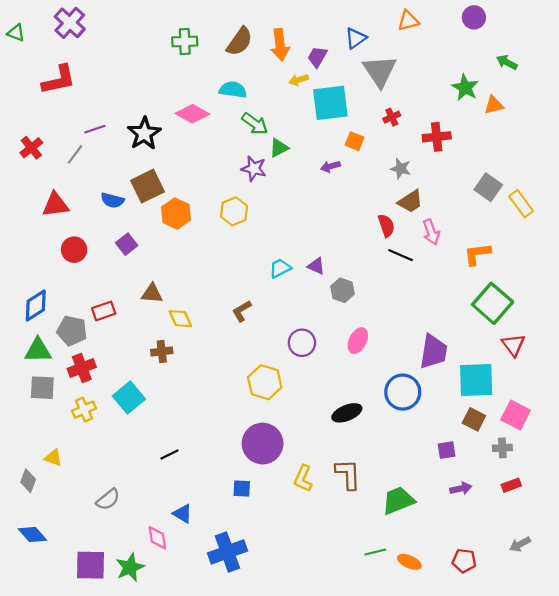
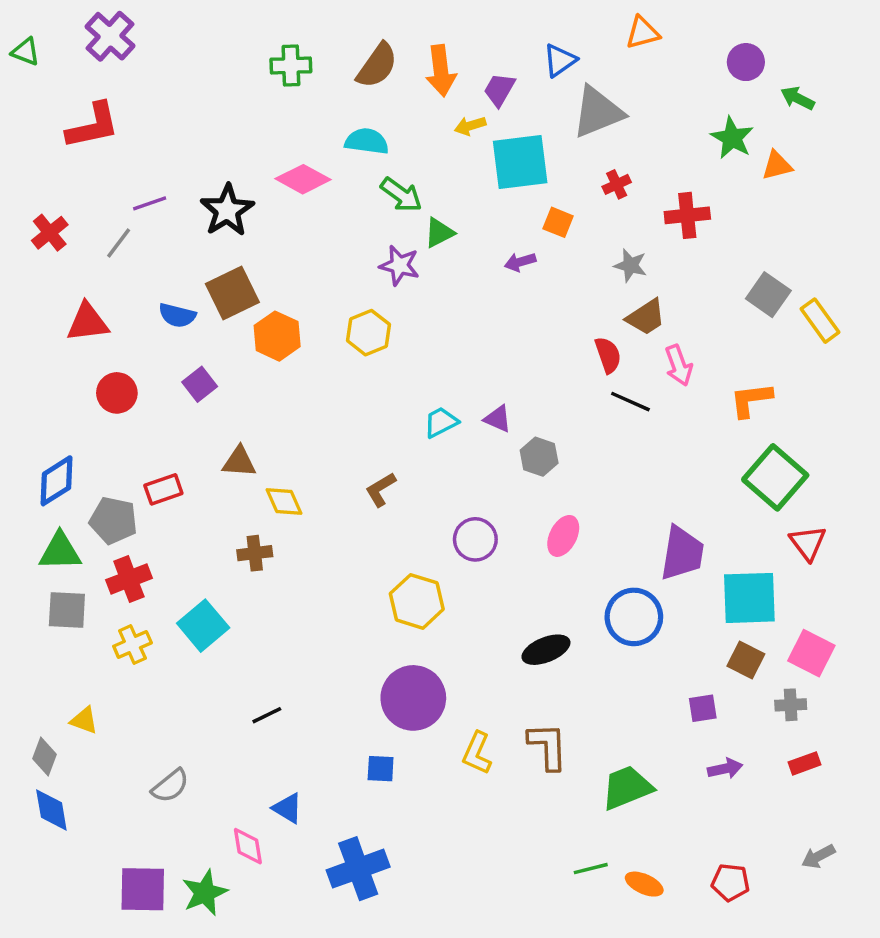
purple circle: (474, 17) -> (746, 62), moved
gray triangle: (380, 71) -> (598, 112), turned 42
blue diamond: (32, 534) -> (51, 810), moved, turned 32

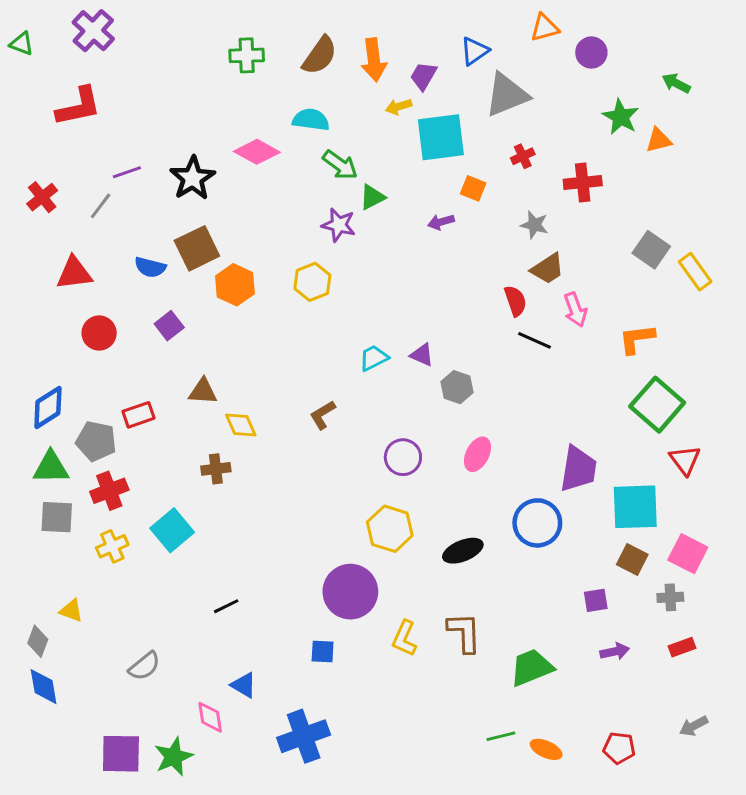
purple circle: (746, 62) -> (591, 53), moved
yellow hexagon: (417, 601) -> (390, 529), moved

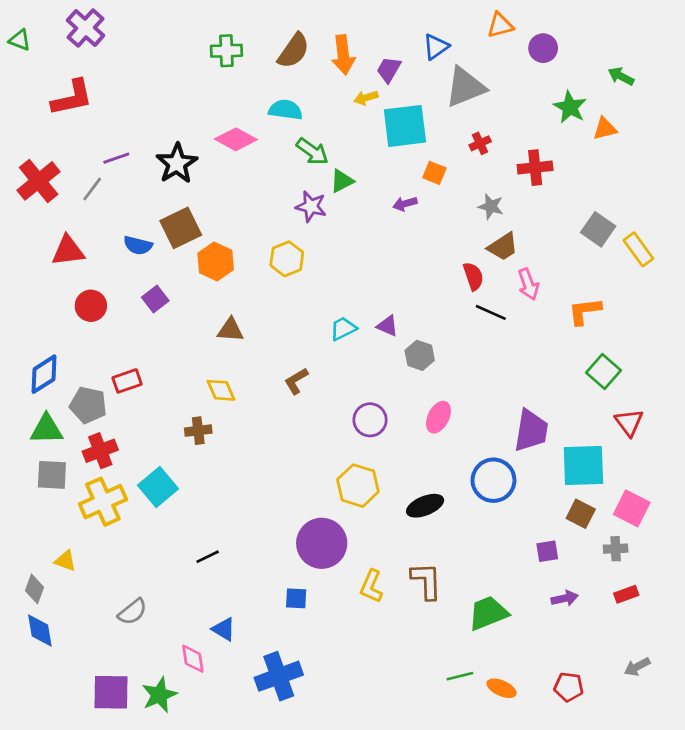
red cross: (42, 197) -> (39, 181), size x1.5
brown triangle: (203, 391) -> (230, 330), moved
green square: (657, 405) -> (604, 372), size x0.7
yellow cross: (112, 546) -> (103, 502), size x1.6

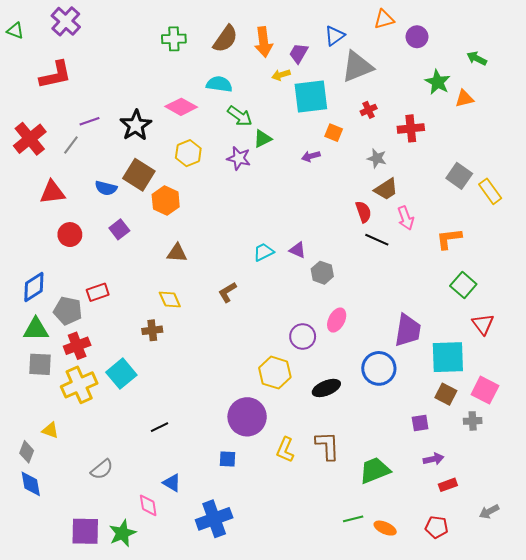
brown square: (181, 228) -> (139, 175), turned -32
yellow hexagon: (287, 259) -> (188, 153), moved
purple circle: (370, 420) -> (303, 336), moved
red rectangle: (626, 594) -> (448, 485), moved

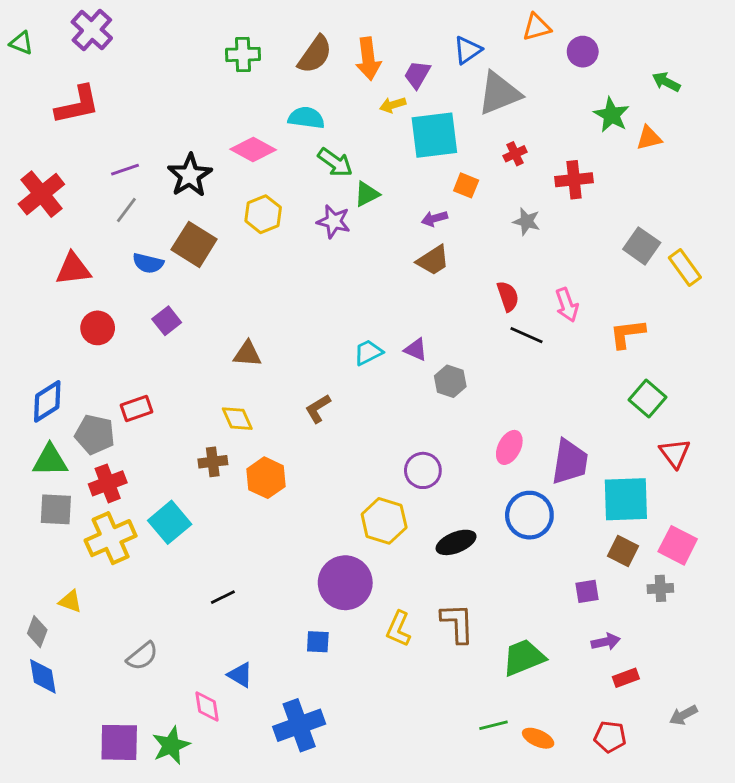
gray line: (71, 145) -> (126, 210), moved
brown trapezoid: (386, 189) -> (433, 260), moved
orange hexagon: (166, 201) -> (266, 478), moved
pink ellipse: (337, 320) -> (509, 447), moved

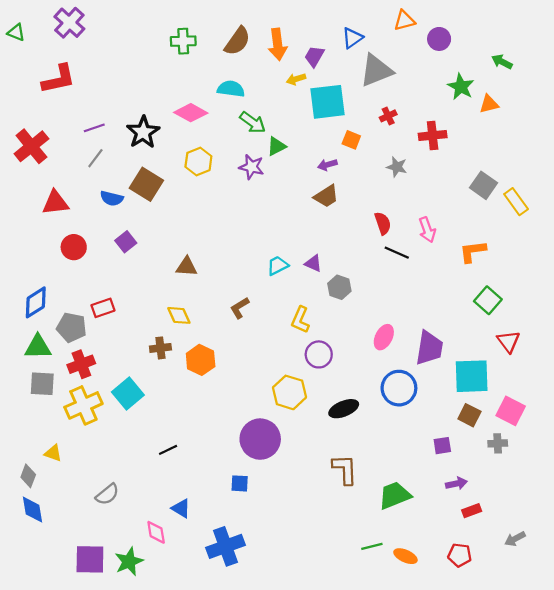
yellow L-shape: (398, 629) -> (300, 320), moved

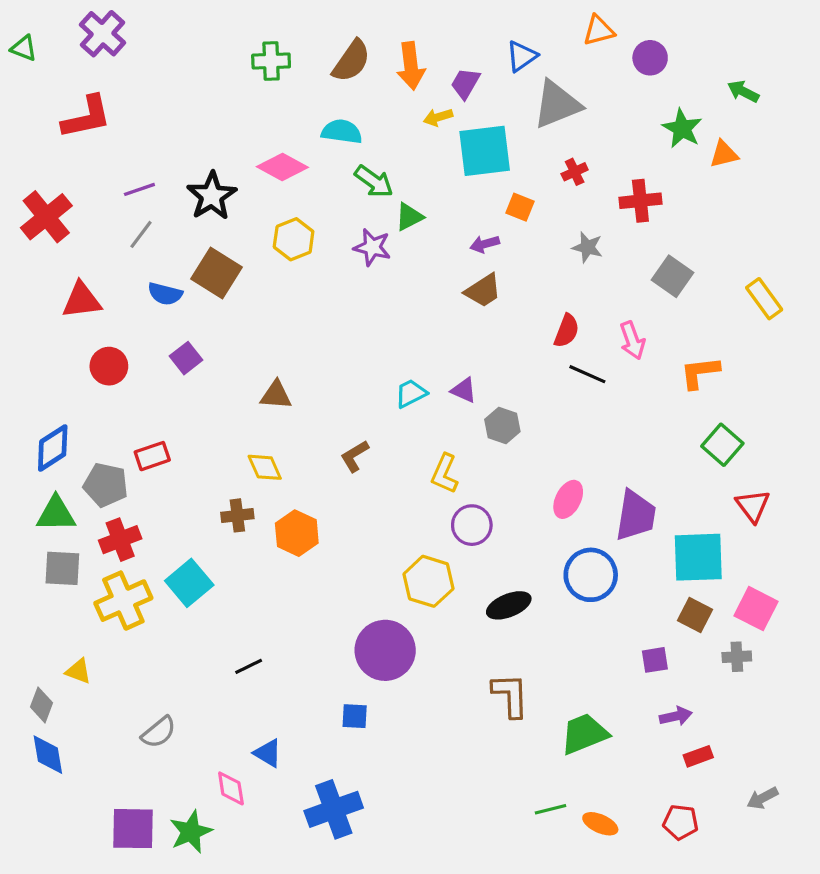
gray square: (484, 185) -> (673, 276), moved
red semicircle: (383, 223) -> (567, 331), turned 40

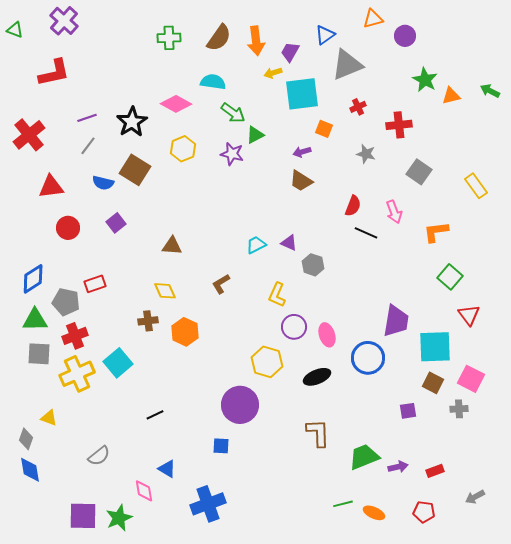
green arrow: (743, 92) -> (490, 91), moved
brown trapezoid: (483, 291) -> (301, 181), turned 65
pink ellipse: (568, 499) -> (327, 335), moved, turned -45
purple arrow: (676, 716) -> (398, 467), moved

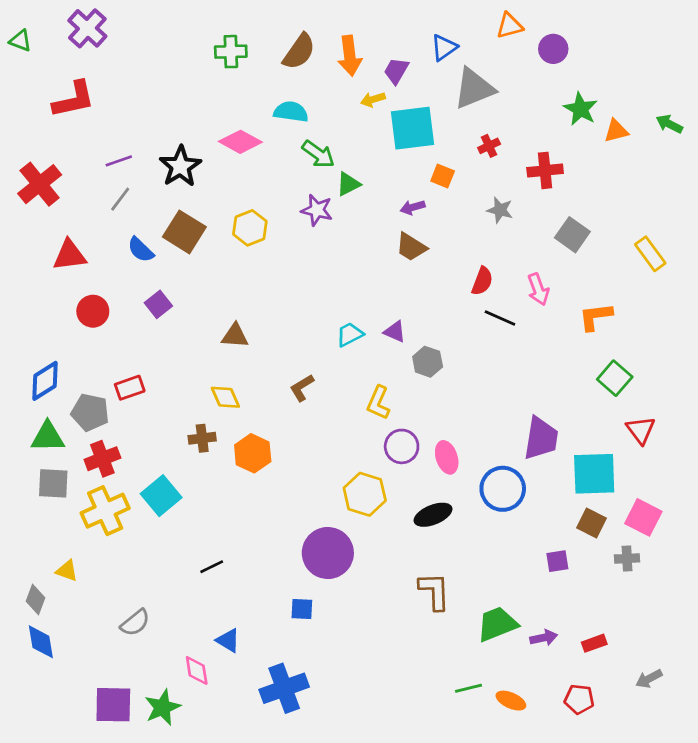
yellow hexagon: (183, 149) -> (250, 228), moved
blue semicircle: (103, 183) -> (141, 250), turned 30

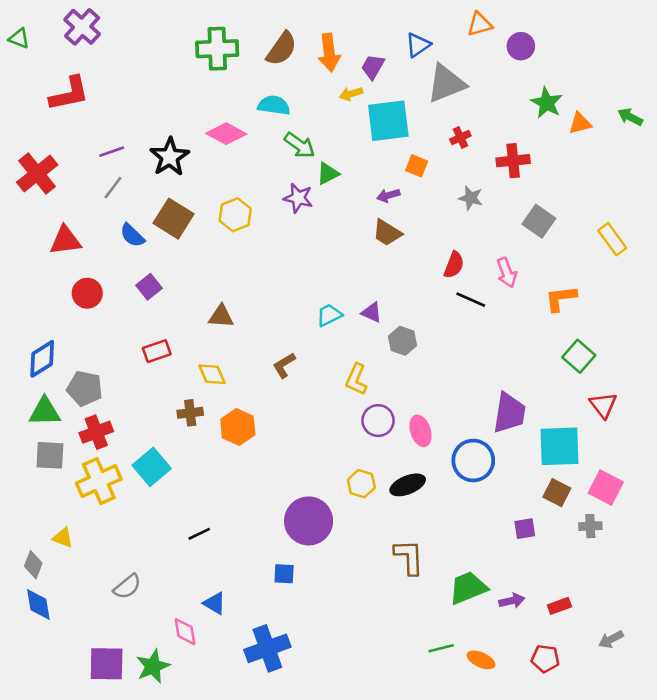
green cross: (231, 52) -> (217, 49), size x1.4
red rectangle: (130, 388) -> (157, 351), moved
yellow hexagon: (365, 494) -> (361, 484), moved, size x0.7

